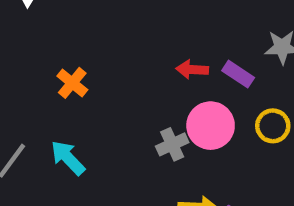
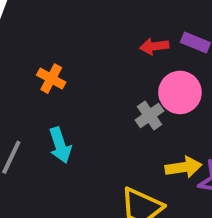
cyan arrow: (68, 158) -> (60, 145), turned -144

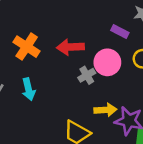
red arrow: (154, 46) -> (70, 47), moved, size x1.5
orange cross: (51, 79) -> (27, 47), size x1.5

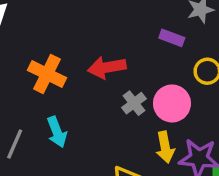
pink circle: (107, 62) -> (172, 103), moved
yellow arrow: (105, 110) -> (165, 147), turned 90

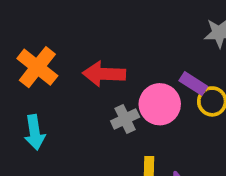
purple rectangle: (172, 38) -> (193, 84), moved
pink circle: (172, 103) -> (160, 104), moved

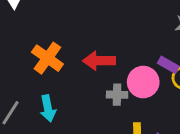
gray cross: (125, 119) -> (117, 95), turned 30

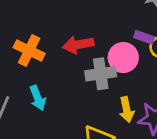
gray cross: (117, 95) -> (101, 74), size x1.5

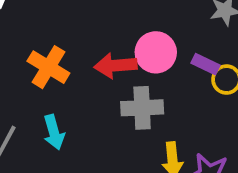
pink circle: (123, 58) -> (156, 52), moved

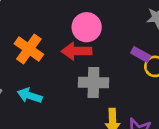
pink circle: (156, 52) -> (87, 27), moved
cyan arrow: (54, 132) -> (30, 96), turned 120

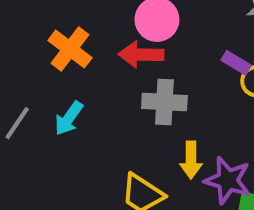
cyan arrow: (30, 96) -> (69, 118), turned -75

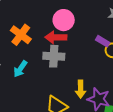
gray cross: (164, 102) -> (54, 56), moved

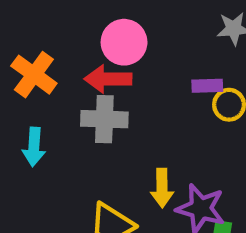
purple rectangle: (103, 41) -> (207, 86), turned -32
cyan arrow: (20, 69) -> (34, 147), turned -30

